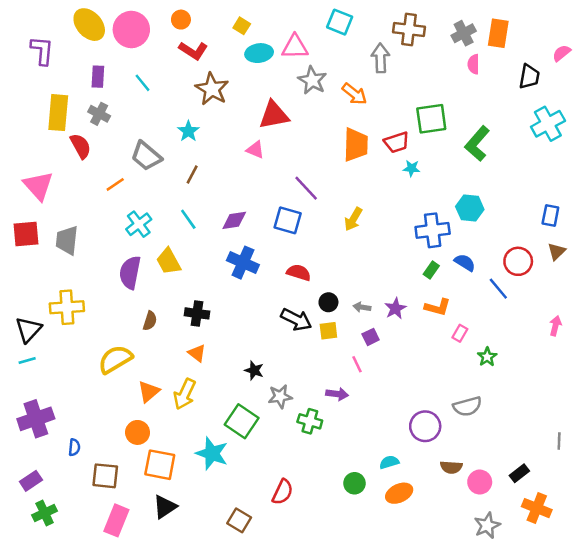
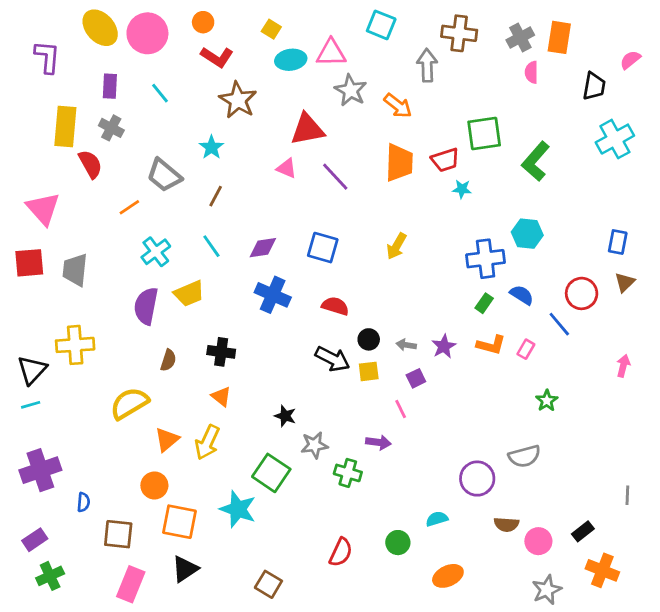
purple line: (306, 188) -> (335, 177), moved
yellow trapezoid: (169, 261) -> (189, 293), turned -84
pink rectangle: (460, 333) -> (526, 349), moved
red semicircle: (283, 492) -> (341, 552), moved
orange ellipse: (399, 493) -> (448, 576), moved

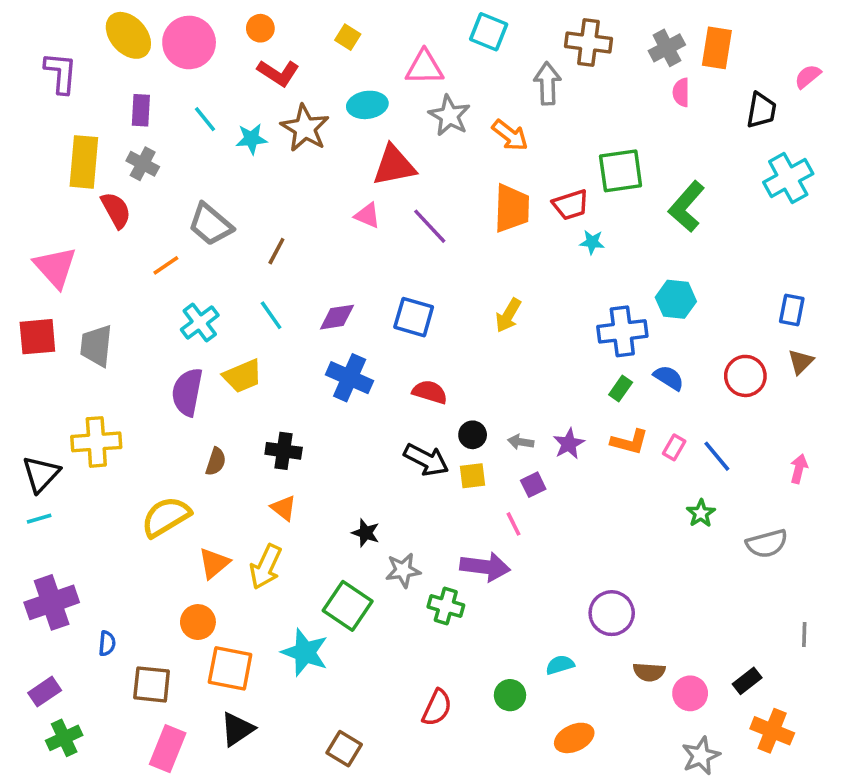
cyan ellipse: (291, 60) -> (367, 105), moved
cyan star: (211, 147) -> (251, 139), moved, turned 30
blue line: (559, 324) -> (717, 456), moved
purple arrow: (378, 442) -> (485, 567), size x1.5
gray semicircle: (524, 456) -> (767, 544), moved

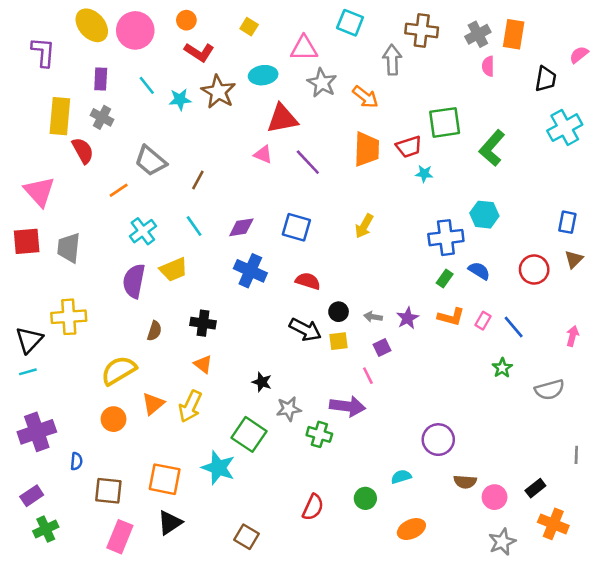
orange circle: (198, 622) -> (114, 419), moved

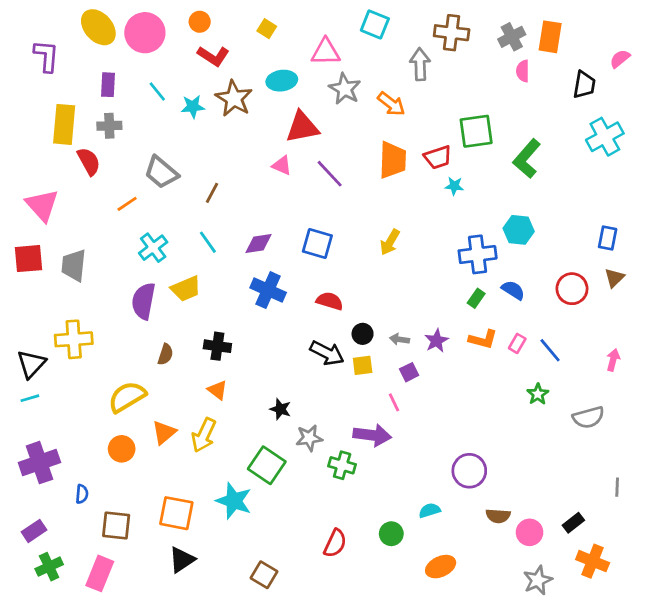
gray cross: (102, 117) -> (109, 126), turned -30
pink rectangle: (120, 537) -> (100, 573), moved

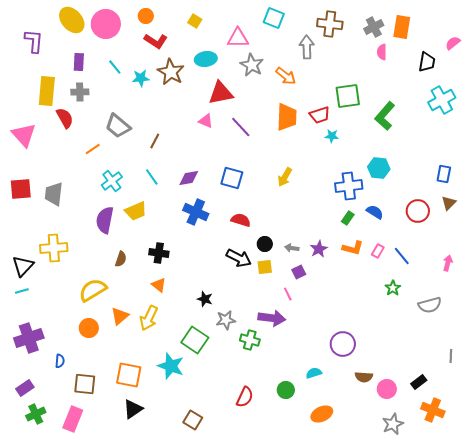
pink triangle: (42, 205) -> (24, 135), moved

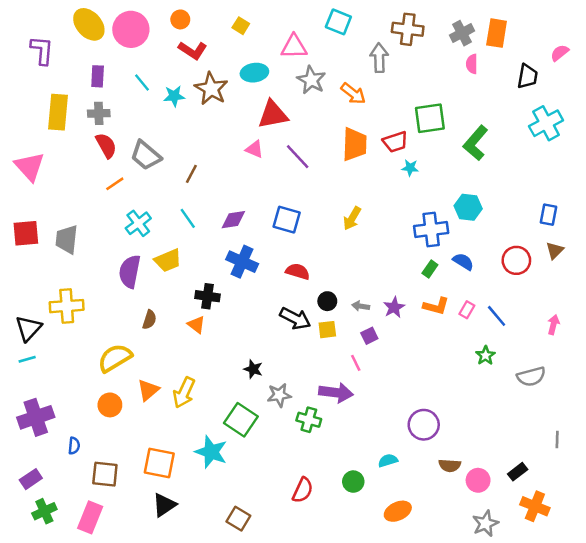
red semicircle: (65, 118) -> (106, 145), moved
black cross: (159, 253) -> (207, 296), moved
orange triangle: (159, 285) -> (196, 325), moved

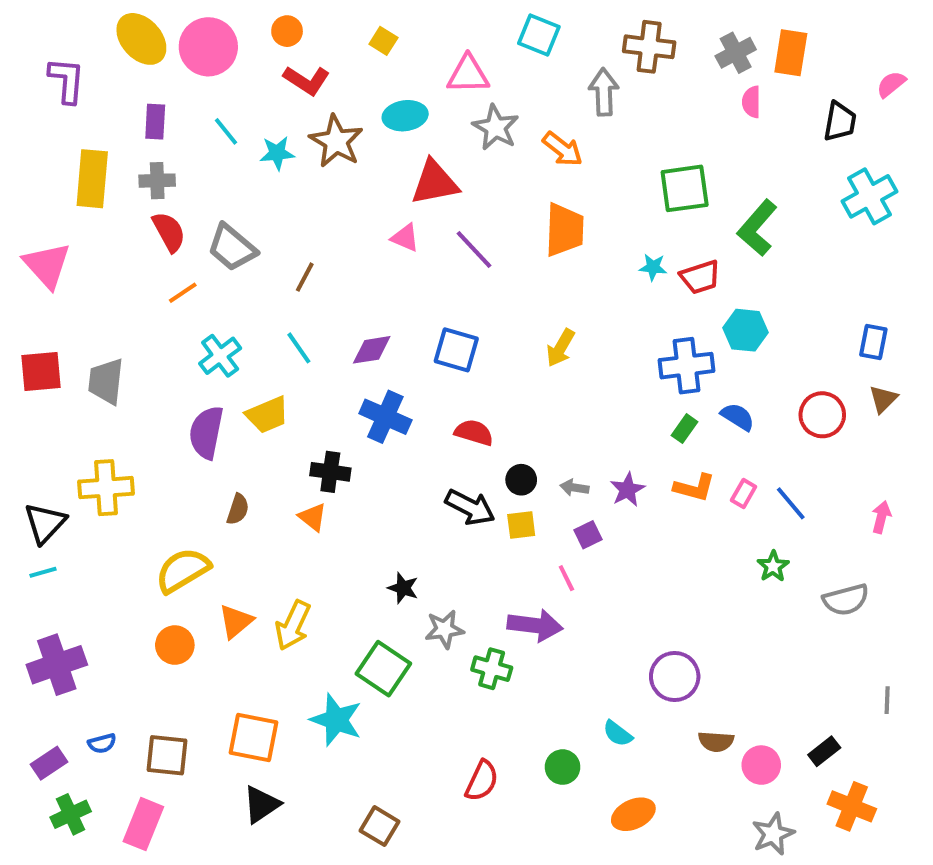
red trapezoid: (395, 142) -> (700, 277), moved
blue semicircle: (74, 446) -> (102, 743), moved, turned 70
cyan semicircle: (388, 461) -> (618, 734), turned -126

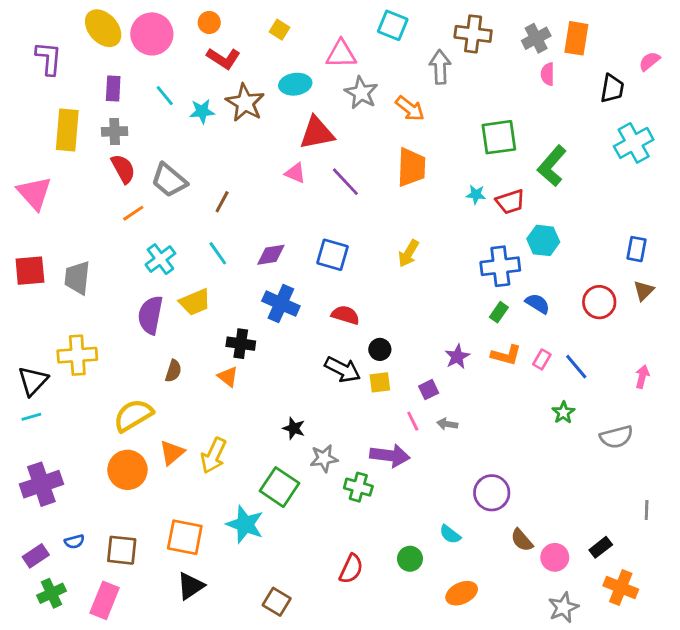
gray arrow: (574, 488) -> (447, 424), moved
orange circle: (175, 645) -> (127, 470), size x1.4
brown semicircle: (716, 741) -> (522, 540), turned 45

